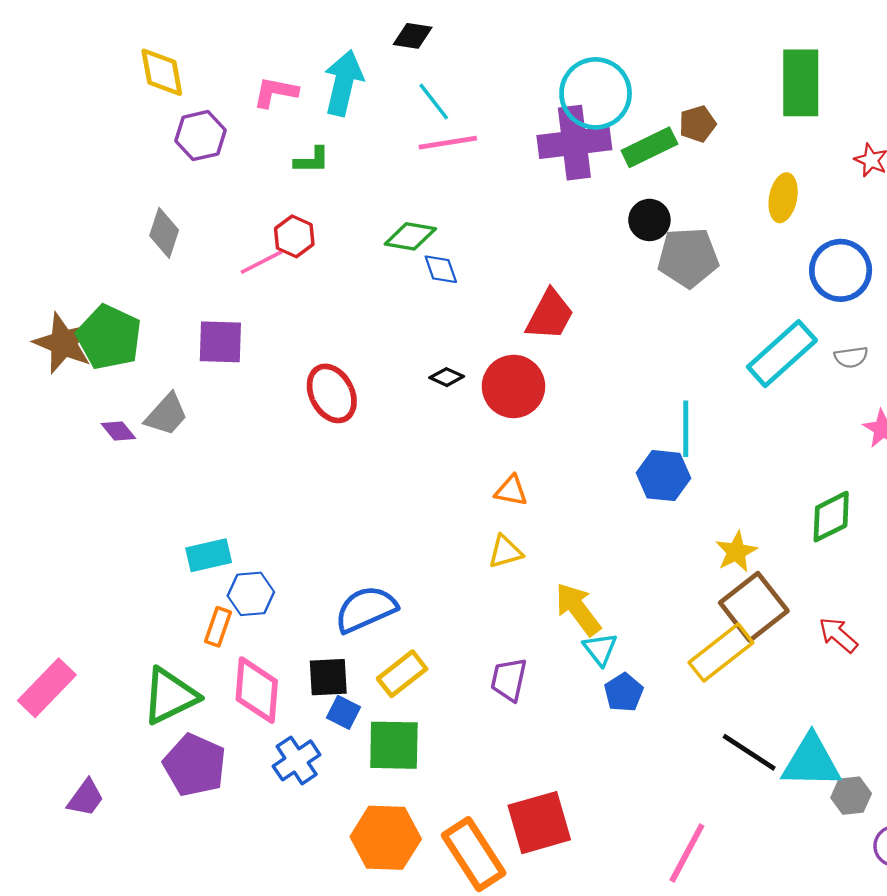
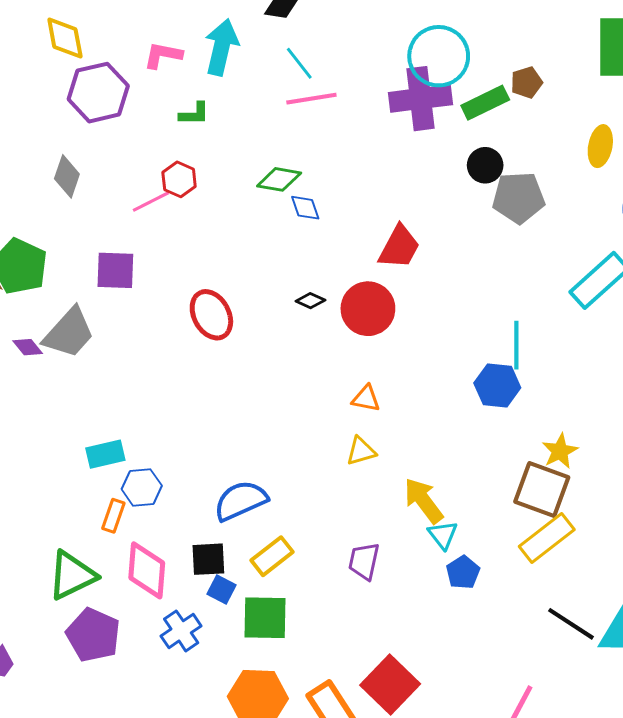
purple hexagon: (200, 136) -> (98, 93), size x1.4
gray trapezoid: (166, 415) -> (69, 333), size x1.4
brown square: (754, 607) -> (542, 490), moved, turned -32
red square: (539, 823) -> (390, 684), turned -30

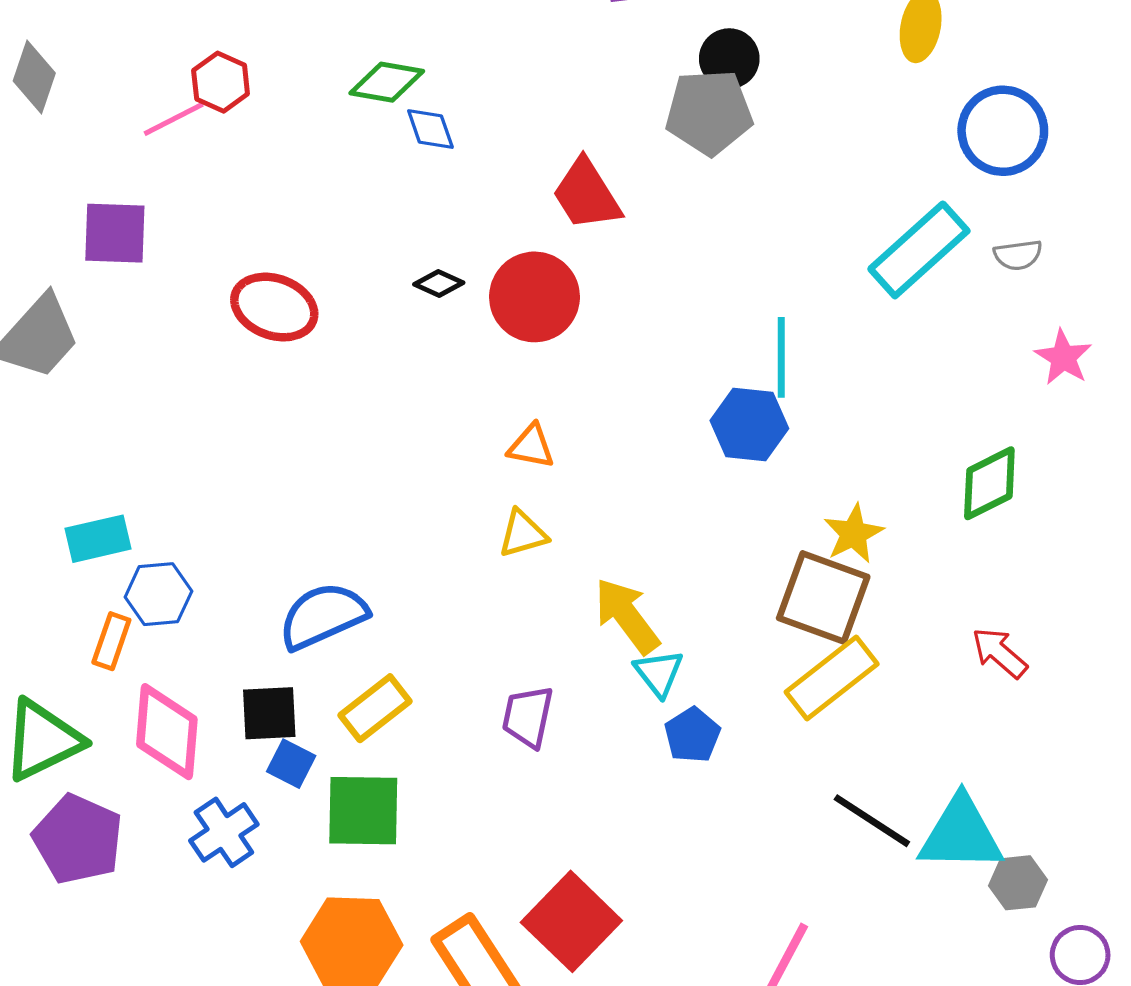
gray pentagon: (518, 198) -> (709, 112), moved
red trapezoid: (399, 247) -> (587, 195), turned 120
red ellipse: (211, 315) -> (274, 307), turned -42

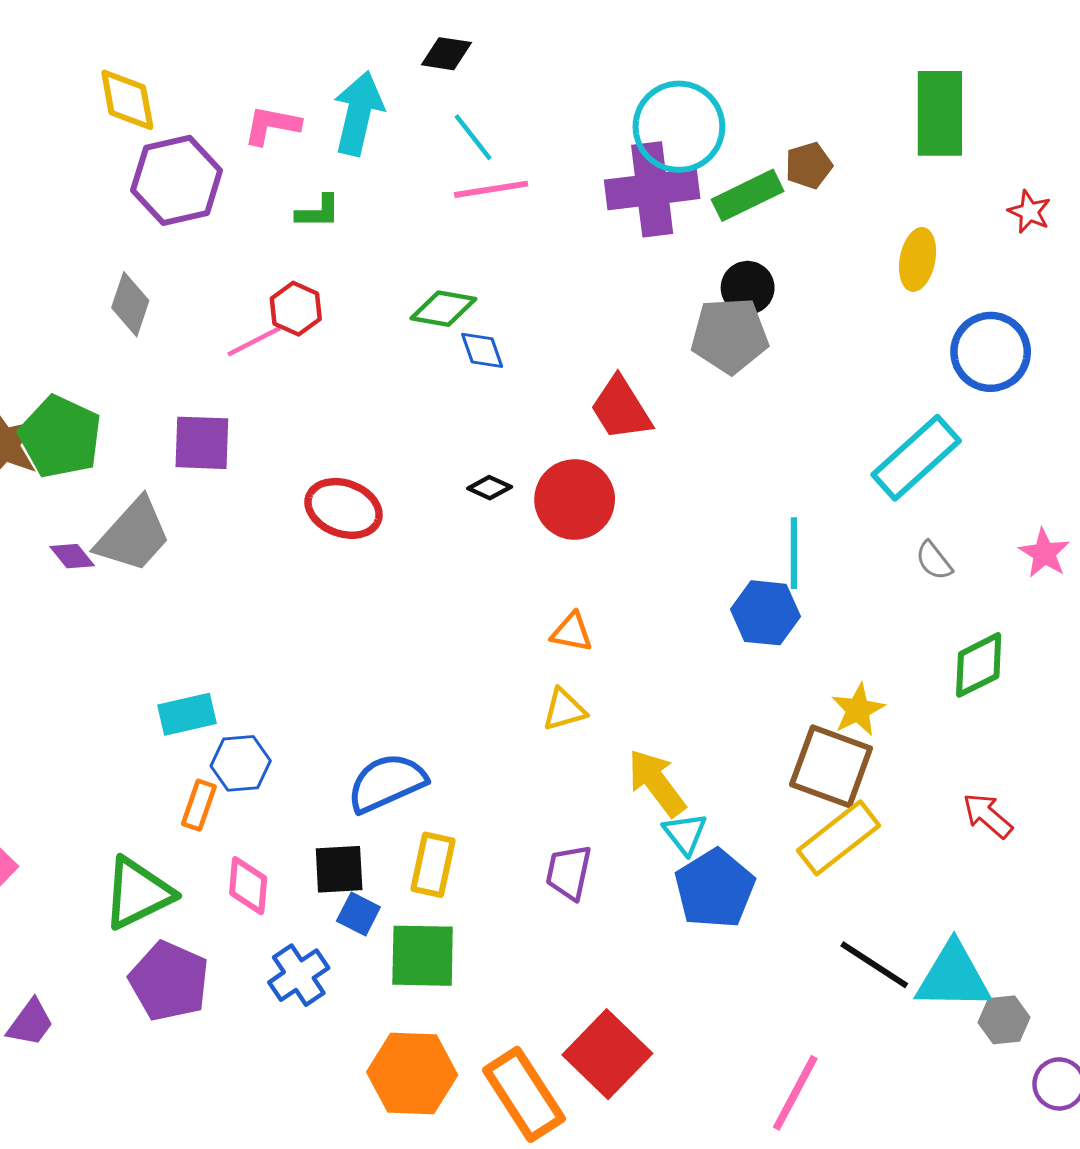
gray semicircle: (1018, 255) -> (934, 561), moved, turned 60
yellow rectangle: (375, 708) -> (433, 865), turned -40
pink diamond: (167, 732) -> (248, 886), size x0.7
blue pentagon: (692, 735) -> (715, 889), size x1.6

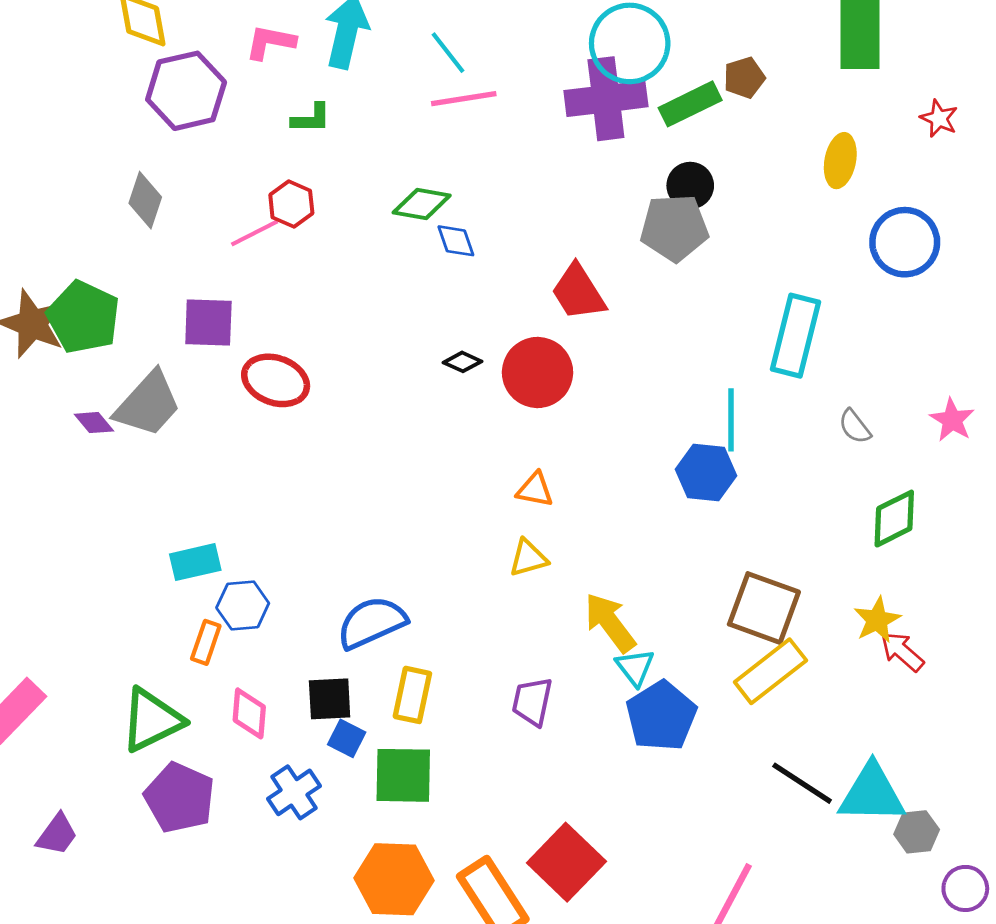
cyan rectangle: (916, 458) -> (795, 336), moved, turned -34
red ellipse: (344, 508) -> (276, 380), moved
yellow star: (858, 710) -> (877, 620), moved

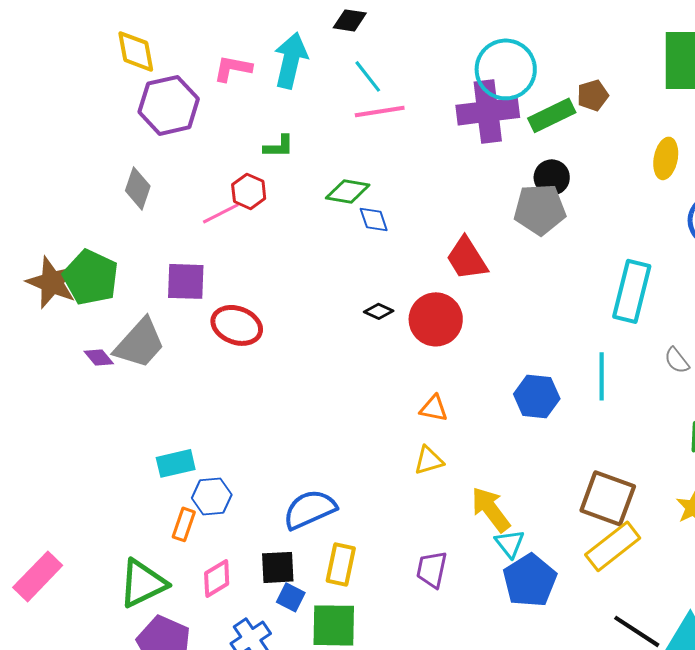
green L-shape: (311, 118) -> (279, 146), moved
cyan line: (731, 420) -> (602, 376), moved
blue hexagon: (706, 473) -> (537, 396), moved
pink diamond: (249, 713) -> (217, 578), turned 54

